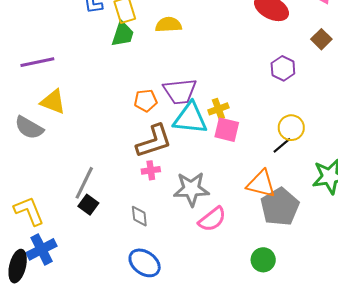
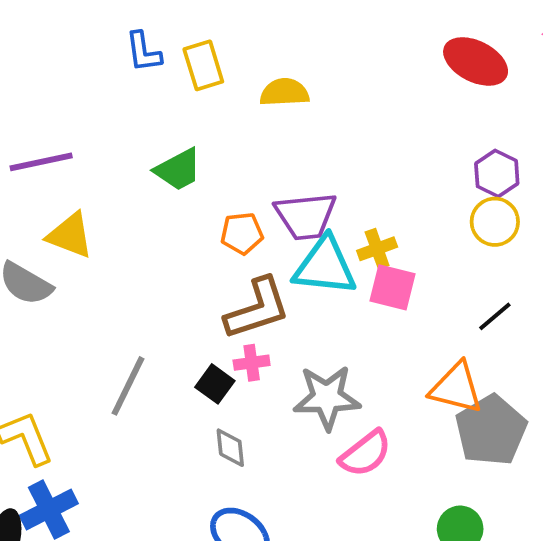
green trapezoid: (123, 34) -> (178, 170), moved, turned 44
yellow circle: (291, 128) -> (495, 222), moved
black square: (88, 205) -> (215, 384), moved

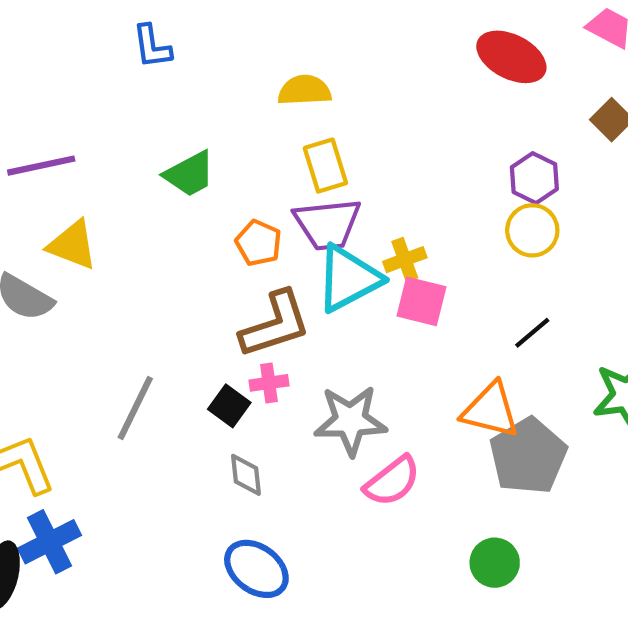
yellow rectangle: (203, 65) -> (325, 166), moved
orange pentagon: (242, 233) -> (259, 243), turned 30
cyan triangle: (325, 266) -> (348, 278), turned -34

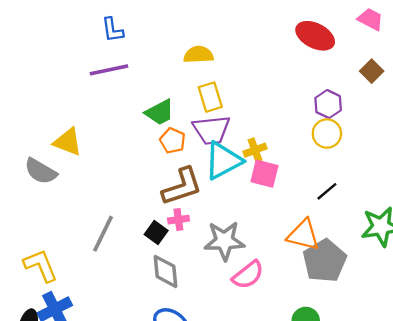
purple line: (41, 166) -> (109, 70), moved
green trapezoid: (190, 174) -> (160, 112), moved
gray diamond: (246, 475) -> (165, 271), size x1.4

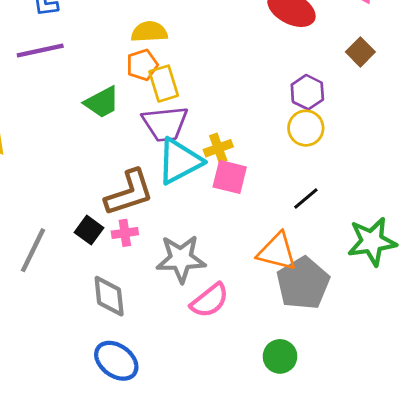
orange pentagon: (173, 141) -> (142, 65), moved, turned 30
black square: (156, 233) -> (89, 230), moved

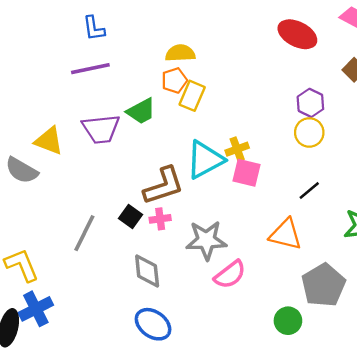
yellow rectangle: (164, 84) -> (192, 96), turned 40
purple trapezoid: (165, 124) -> (101, 129), moved
gray pentagon: (303, 283) -> (323, 285), moved

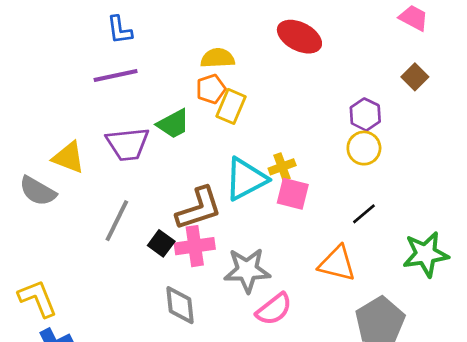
red ellipse: (297, 34) -> (299, 37), moved
pink cross: (160, 219) -> (195, 246), size x1.6
gray line: (84, 233) -> (117, 221), moved

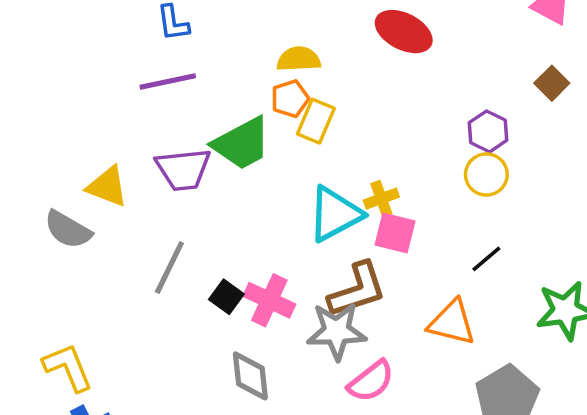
green trapezoid: (173, 124) -> (242, 143), size x1.4
brown L-shape: (199, 208) -> (357, 290), moved
pink cross: (195, 246) -> (269, 300), turned 33

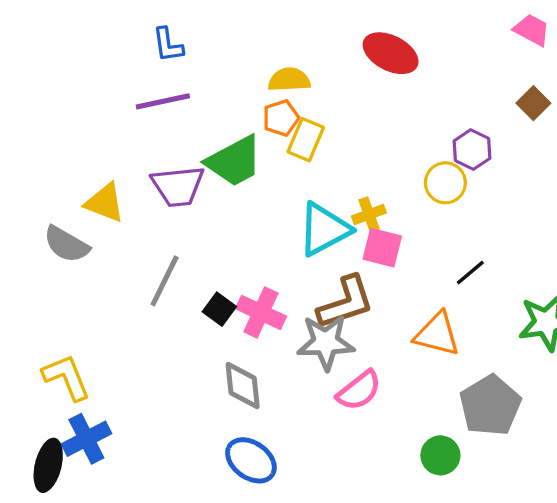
yellow circle: (486, 174) -> (445, 183), moved

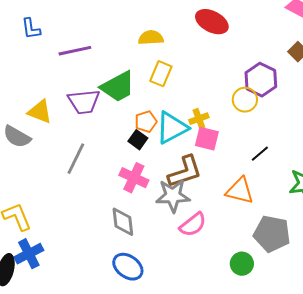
blue L-shape: (168, 45) -> (31, 29), moved
orange pentagon: (281, 118) -> (146, 122), moved
purple hexagon: (472, 150) -> (261, 80), size x1.4
black square: (219, 309) -> (138, 140), moved
gray pentagon: (490, 406) -> (272, 234), turned -30

